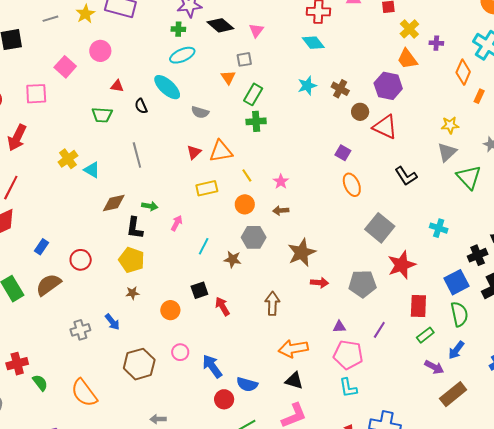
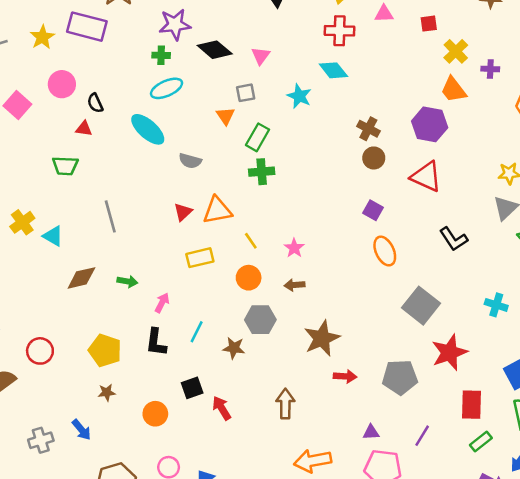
cyan star: (307, 86) -> (299, 96), moved, turned -30
black semicircle: (141, 106) -> (95, 103), moved
brown circle: (360, 112) -> (374, 158), moved
black L-shape: (135, 228) -> (156, 342), moved

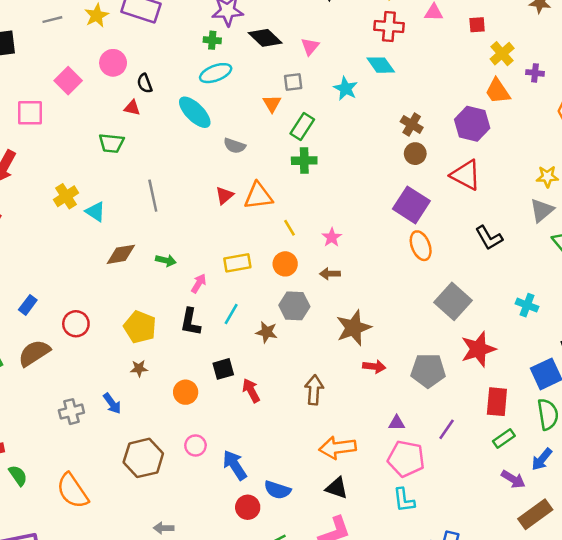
purple square: (373, 210) -> (411, 205), size x1.8
yellow rectangle: (200, 258) -> (237, 263), moved

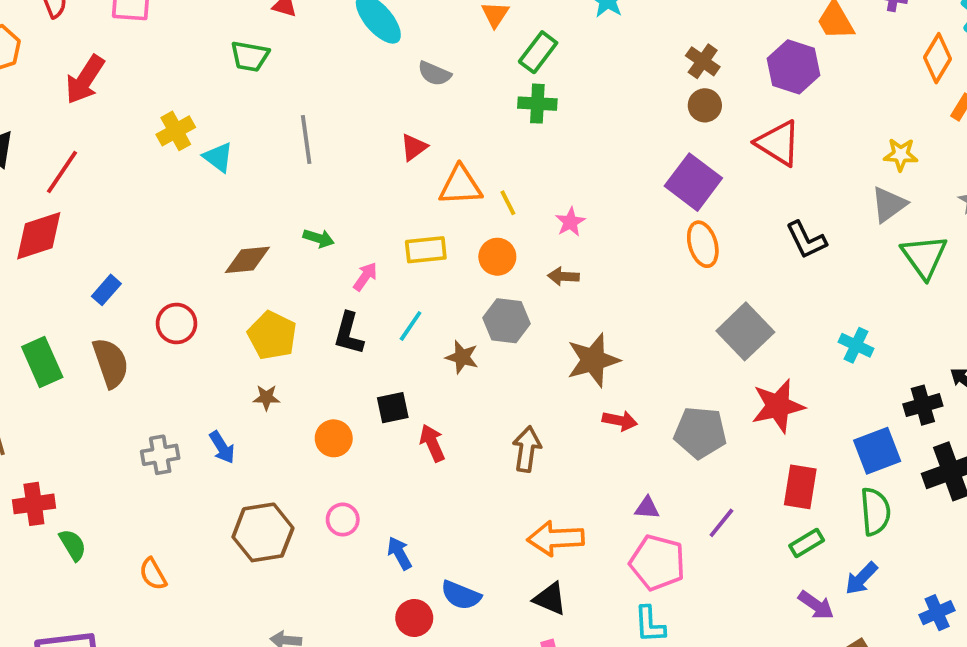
orange triangle: (258, 196) -> (460, 185), moved
brown diamond: (121, 254) -> (247, 260), moved
brown semicircle: (34, 353) -> (111, 363), turned 100
blue arrow: (235, 465) -> (399, 553), size x0.7
orange semicircle: (72, 491) -> (153, 574), size x0.6

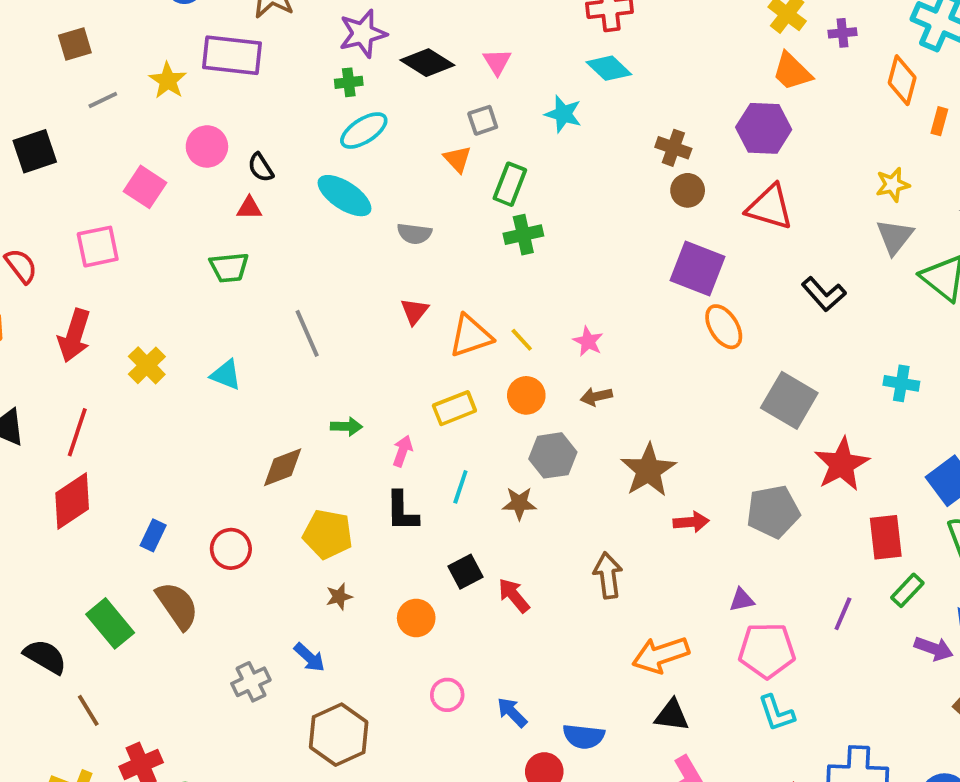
yellow cross: (176, 131) -> (147, 365), moved
purple line: (721, 523) -> (843, 614), moved
brown hexagon: (263, 532) -> (339, 735), moved

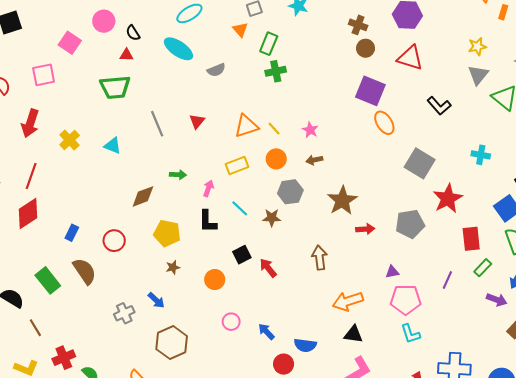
gray semicircle: (414, 234) -> (216, 70), turned -30
green trapezoid: (229, 267) -> (115, 87), size x1.4
red triangle: (414, 311) -> (197, 121), moved
cyan line: (460, 487) -> (240, 208), turned -66

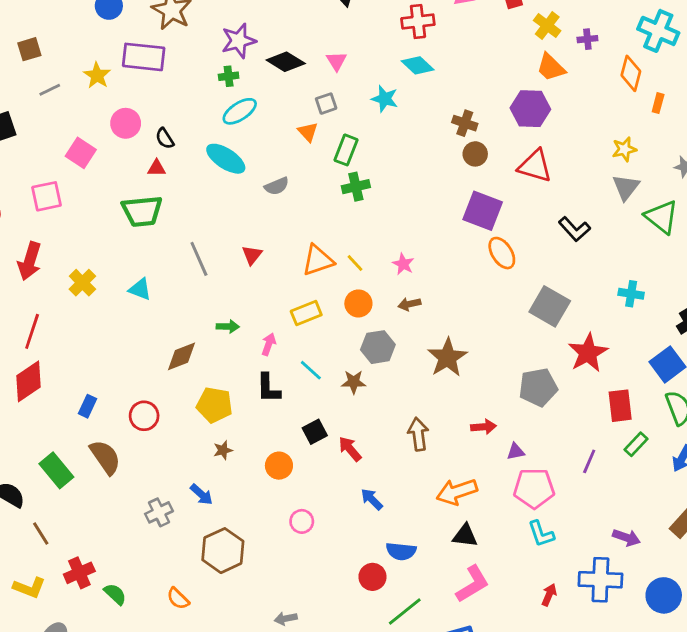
red arrow: (365, 229) -> (484, 427), moved
purple arrow: (497, 300) -> (626, 538), moved
blue arrow: (266, 332) -> (372, 499), moved

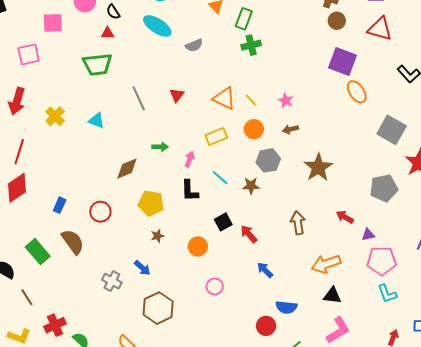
pink square: (81, 153) -> (53, 23), turned -35
orange triangle: (318, 260) -> (224, 98), turned 45
red arrow: (484, 427) -> (345, 217), turned -144
gray cross: (159, 512) -> (112, 281), turned -36

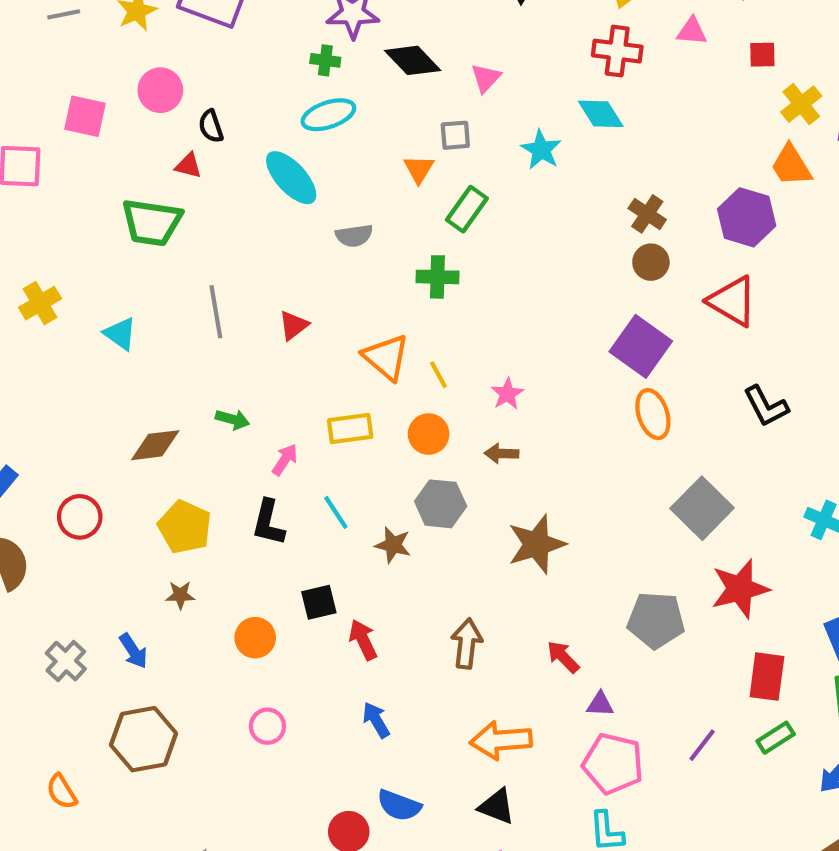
green cross: (251, 45) -> (437, 277), moved

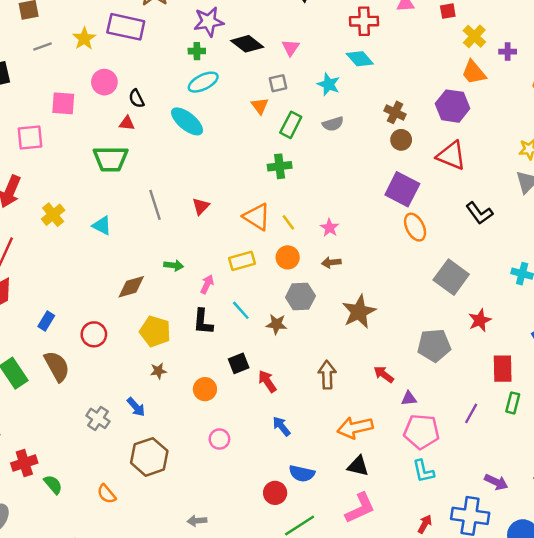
gray semicircle: (354, 236) -> (333, 124), moved
red star: (740, 589) -> (480, 320), size x0.7
green rectangle: (776, 738) -> (513, 403), turned -35

